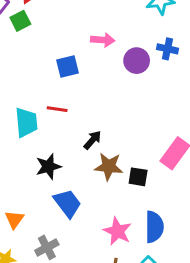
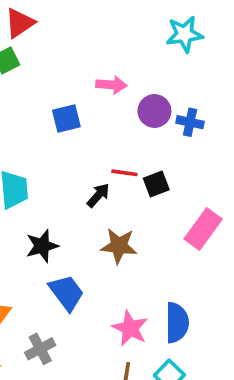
blue cross: (167, 49) -> (190, 122), moved
red line: (57, 109) -> (124, 173), moved
black arrow: (92, 140) -> (98, 195), moved
black square: (138, 177) -> (156, 184), moved, turned -30

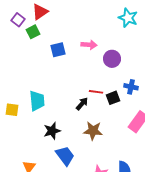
cyan star: (184, 34) -> (128, 18), turned 30
blue square: (66, 118) -> (58, 50), moved
blue cross: (190, 122) -> (131, 87), moved

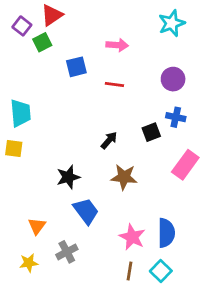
cyan star: (128, 18) -> (172, 23), turned 30
pink arrow: (89, 45) -> (117, 45), moved
purple circle: (112, 59) -> (173, 79), moved
red line: (96, 92) -> (114, 84), moved
cyan trapezoid: (37, 101) -> (21, 113), moved

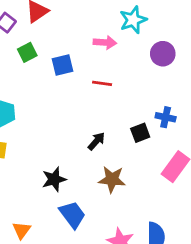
cyan star: (172, 23) -> (133, 20), moved
green square: (42, 42) -> (27, 52), moved
purple circle: (173, 79) -> (163, 54), moved

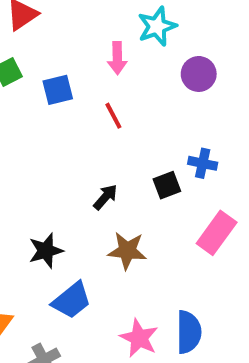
pink arrow: (105, 42) -> (117, 58), turned 85
red line: (102, 83) -> (113, 116), turned 54
blue trapezoid: (72, 215) -> (72, 300), turned 88

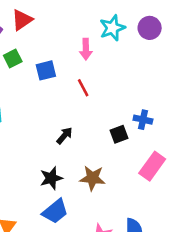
purple circle: (199, 74) -> (150, 28), moved
black arrow: (105, 197) -> (64, 136), moved
black star: (46, 251) -> (51, 178), moved

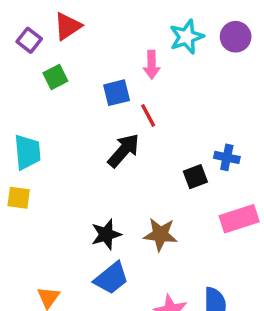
blue square: (46, 70) -> (117, 93), moved
black arrow: (64, 136) -> (124, 150), moved, size x1.5
pink rectangle: (152, 166) -> (239, 219), turned 36

